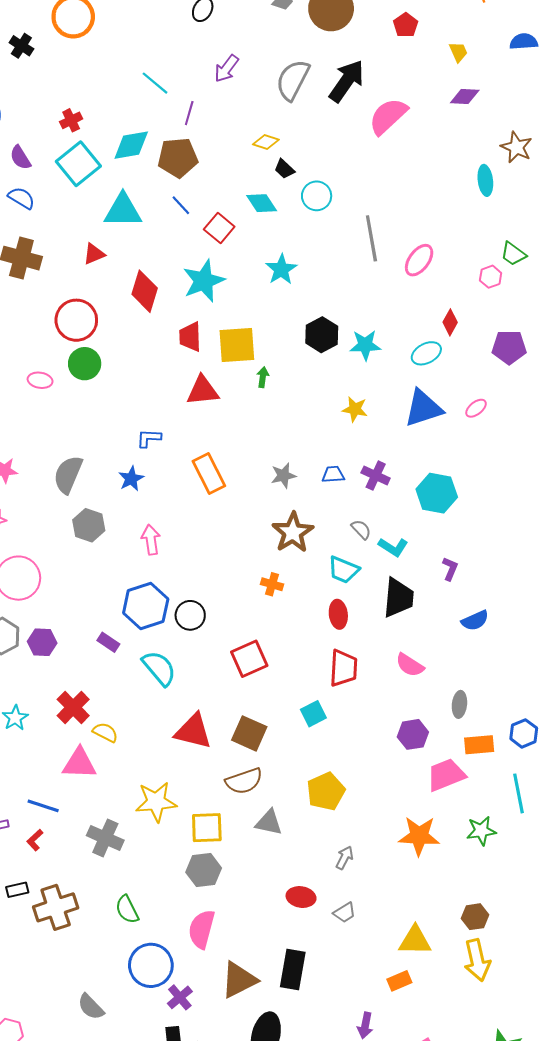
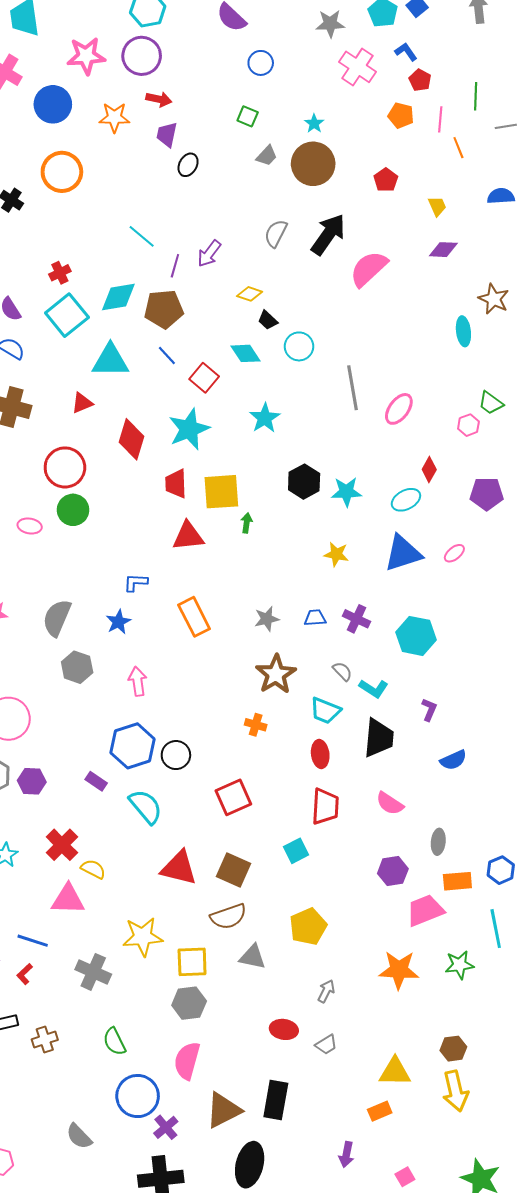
purple arrow: (226, 69) -> (209, 254), moved
gray semicircle: (293, 80) -> (276, 233), size x0.7
brown cross: (56, 907) -> (45, 1040), size x0.6

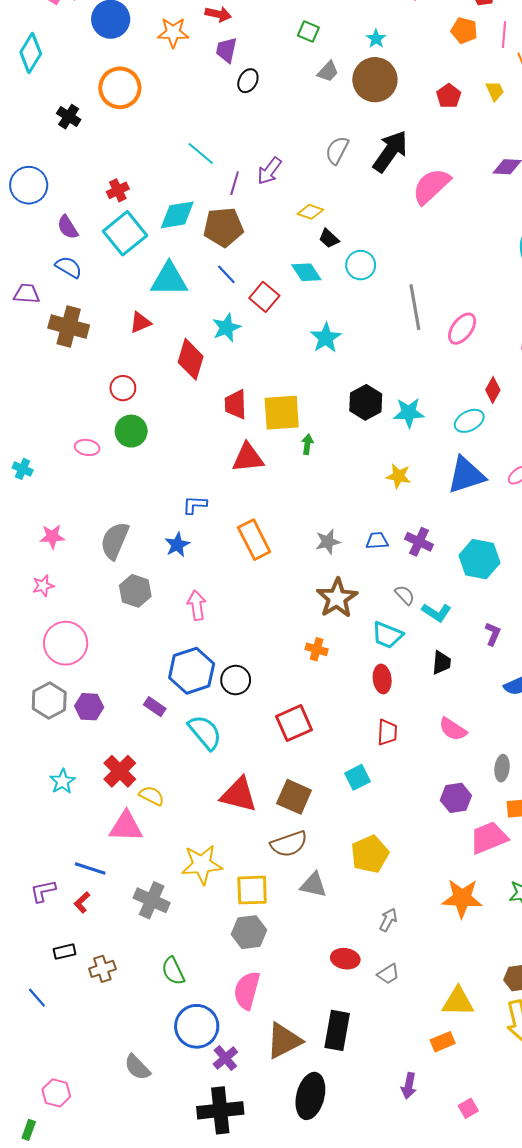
yellow trapezoid: (437, 206) -> (495, 91), moved
cyan star: (189, 429) -> (226, 328), moved, size x0.7
red circle: (65, 467) -> (123, 388), size x0.6
black trapezoid: (379, 738) -> (442, 663), size x0.6
red trapezoid: (325, 806) -> (387, 732), size x0.7

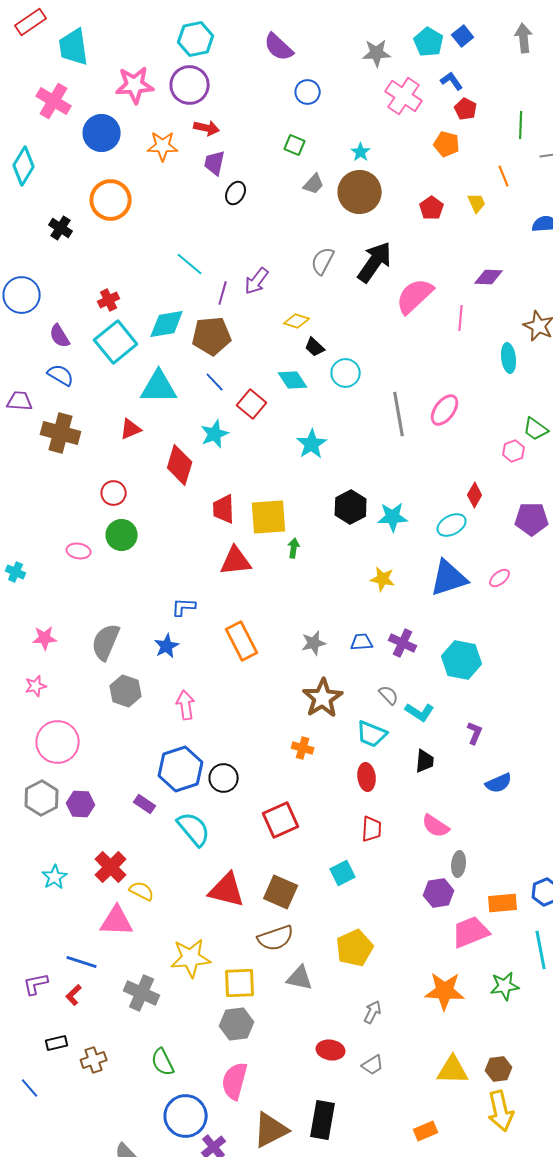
pink line: (504, 35) -> (461, 318), moved
pink ellipse: (462, 329) -> (445, 410), moved
gray ellipse: (502, 768) -> (459, 864), moved
yellow triangle: (458, 1002) -> (453, 1070), moved

